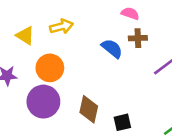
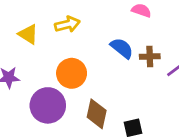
brown cross: (138, 38) -> (150, 57), moved
orange circle: (50, 68) -> (72, 73), moved

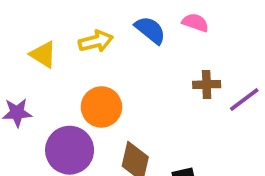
blue semicircle: (122, 48) -> (150, 30), moved

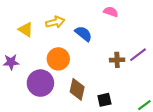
blue semicircle: (150, 30) -> (83, 34), moved
brown cross: (207, 84) -> (117, 60), moved

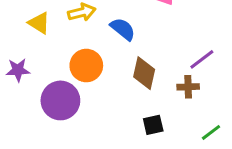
brown cross: (117, 60) -> (188, 87), moved
brown diamond: (77, 89) -> (144, 73), moved

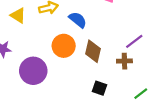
orange circle: (86, 66) -> (64, 46), moved
black square: (153, 125) -> (99, 88), turned 32

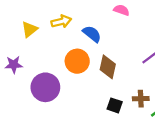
yellow triangle: (18, 15) -> (30, 29), turned 49
brown cross: (124, 61) -> (141, 99), moved

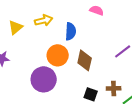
blue semicircle: (92, 34) -> (71, 31), turned 54
purple circle: (45, 87) -> (44, 79), moved

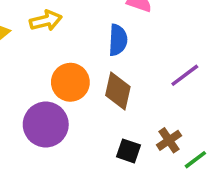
blue semicircle: (71, 31) -> (118, 40), moved
brown cross: (114, 88) -> (169, 140), turned -32

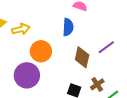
yellow arrow: (46, 21) -> (21, 29), moved
brown diamond: (118, 91) -> (82, 57), moved

